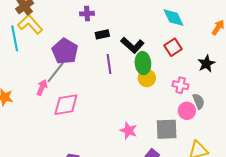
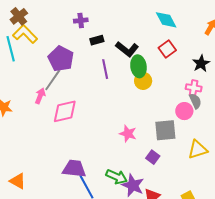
pink cross: (181, 85) -> (194, 88), moved

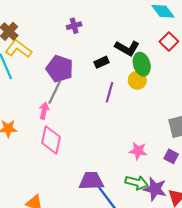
black rectangle: (97, 40) -> (101, 62), moved
purple line: (105, 69) -> (109, 92), moved, turned 36
yellow circle: (143, 81) -> (137, 80), moved
pink diamond: (65, 111) -> (51, 140), moved, turned -56
pink star: (128, 134) -> (138, 151), moved

